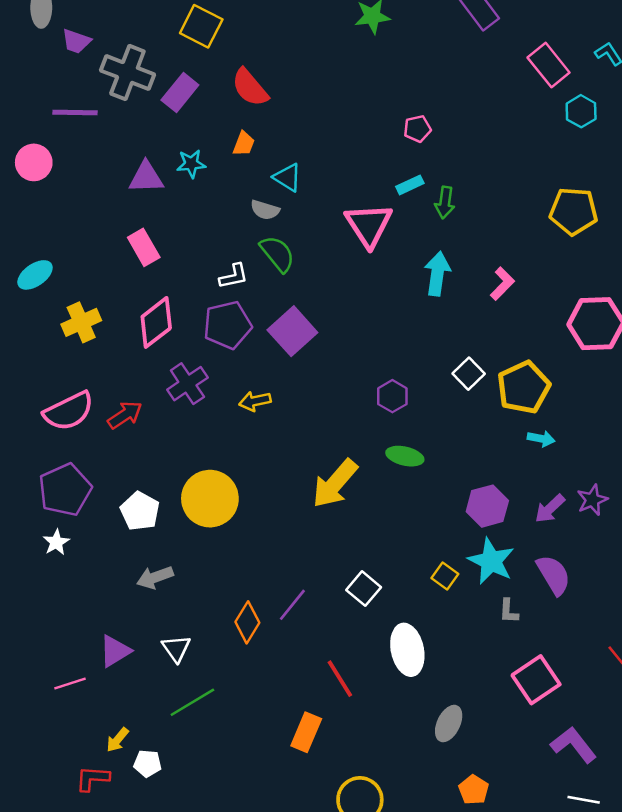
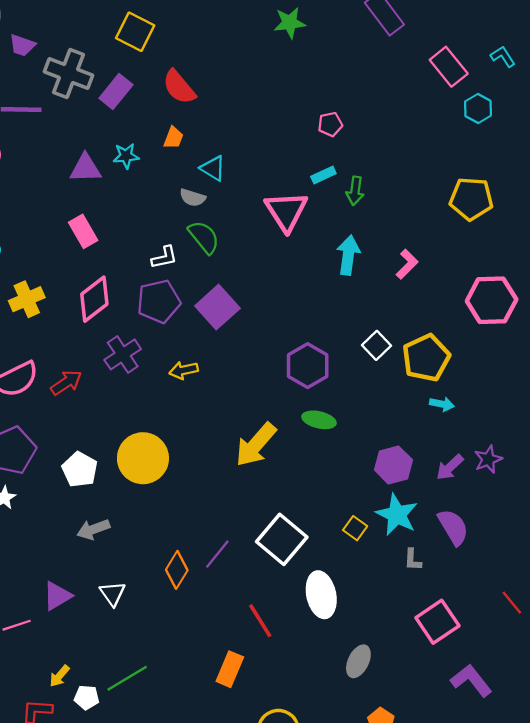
purple hexagon: (392, 396) -> (308, 366), size x1.5
white square: (364, 589) -> (282, 539), size x1.6
green line: (192, 702) -> (127, 678), moved

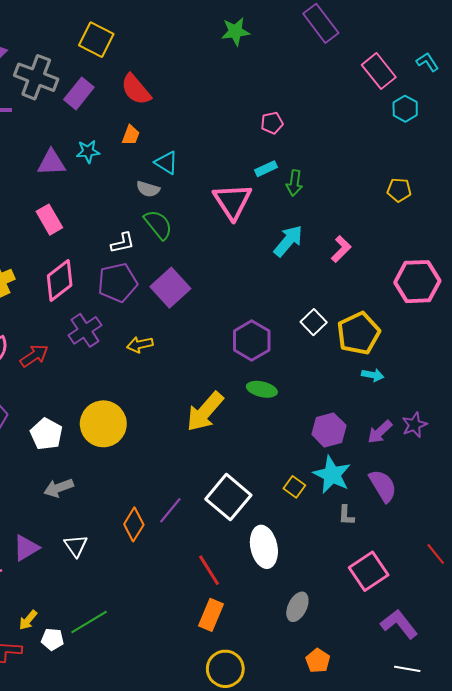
yellow pentagon: (471, 199) -> (399, 190), size x0.6
cyan arrow: (348, 255) -> (288, 241), turned 32
orange rectangle: (230, 669) -> (211, 615), moved

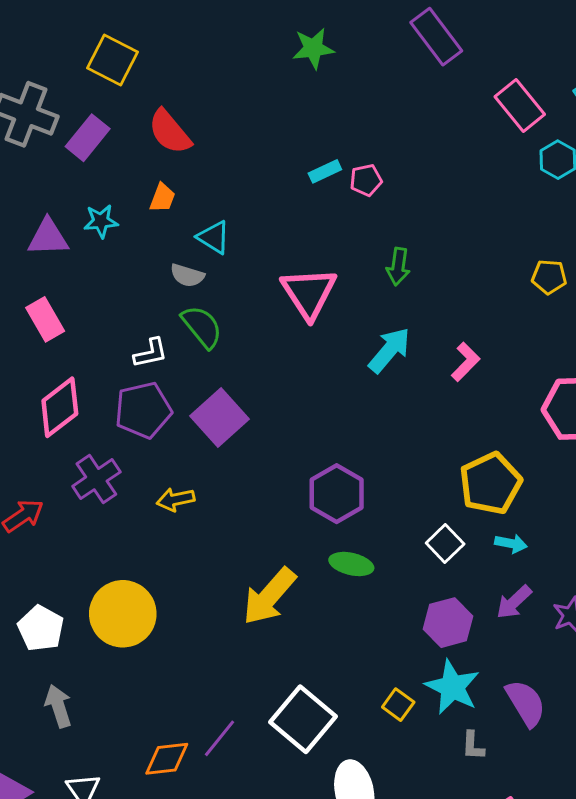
cyan rectangle: (266, 169) -> (325, 171), moved
white square: (314, 322) -> (445, 543), moved
purple arrow: (380, 432) -> (514, 602), moved
gray arrow: (59, 488) -> (58, 706), turned 92
orange diamond: (134, 524) -> (167, 759), turned 52

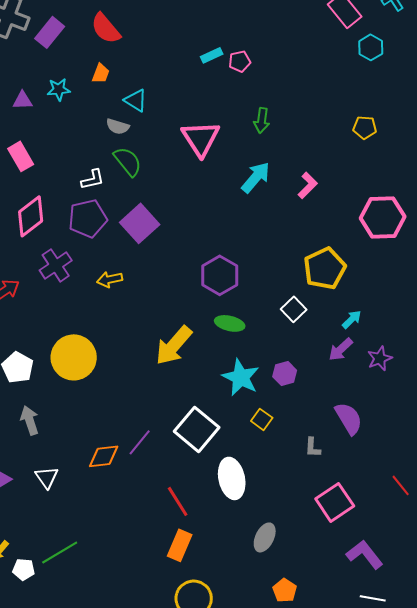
purple triangle: (48, 237) -> (23, 100), size x0.7
cyan arrow: (511, 543) -> (352, 319), moved, turned -55
purple hexagon: (448, 623) -> (285, 373), moved, size x0.7
cyan star: (452, 687) -> (241, 377), moved

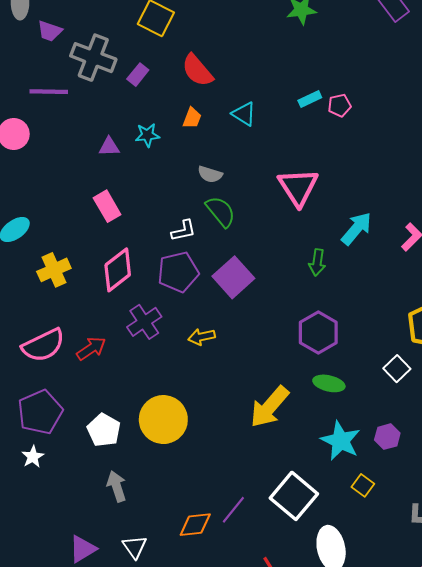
purple rectangle: (50, 32) -> (138, 75), size x0.7
cyan triangle: (136, 100) -> (244, 114), moved
green arrow: (262, 120) -> (317, 262), moved

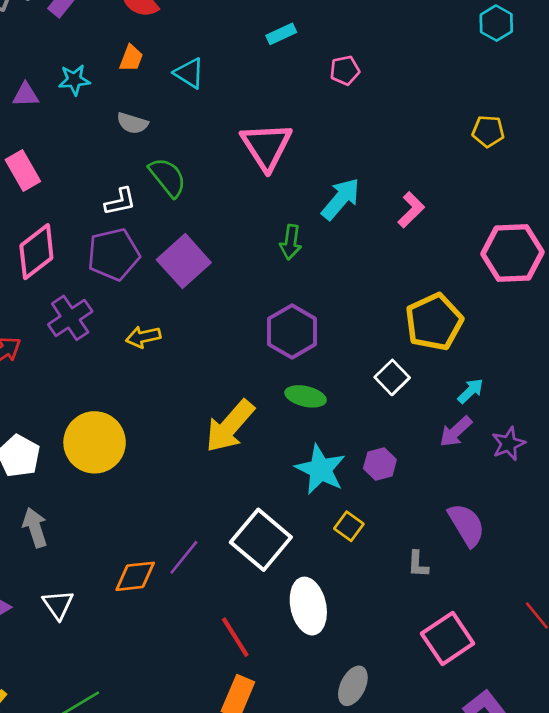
pink pentagon: (340, 105) -> (345, 70), moved
cyan triangle: (244, 114) -> (189, 73), moved
gray semicircle: (210, 174) -> (132, 123), moved

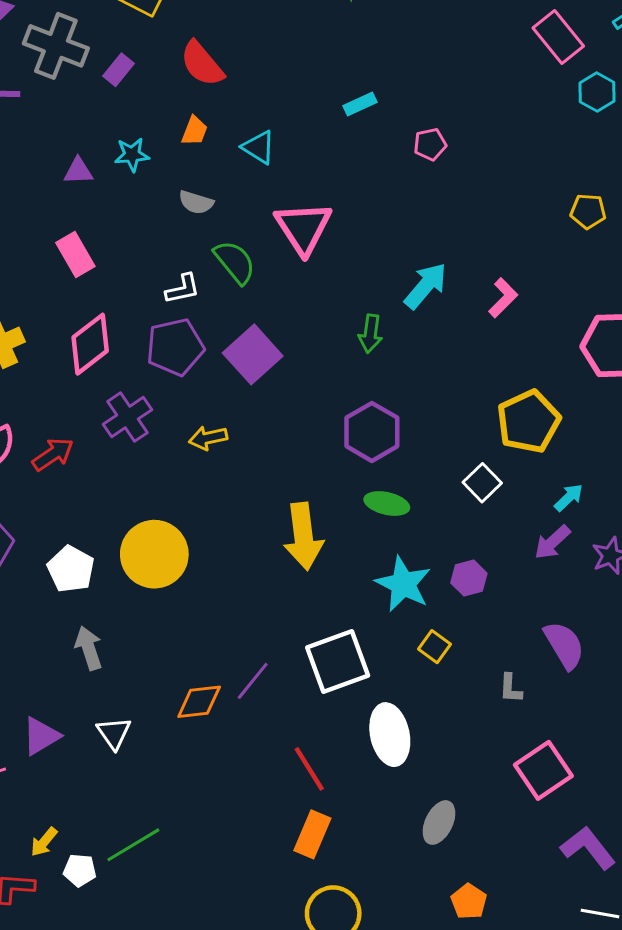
pink triangle: (266, 146) -> (303, 228), moved
yellow arrow: (230, 426) -> (303, 536), turned -48
white square: (261, 540) -> (338, 662), turned 30

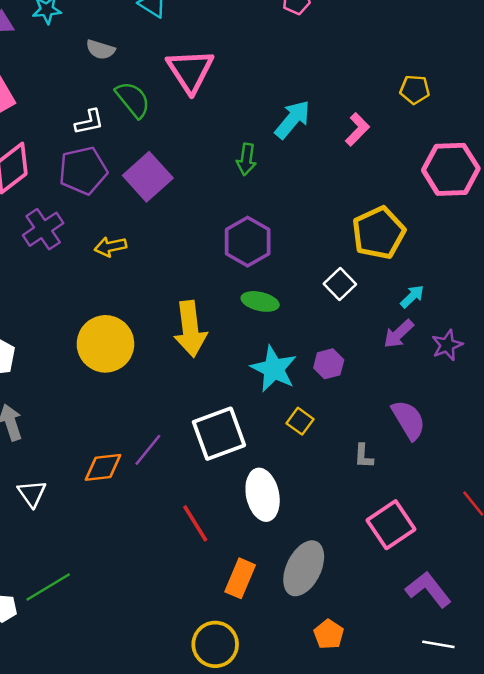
yellow pentagon: (588, 211) -> (415, 89), moved
yellow circle: (154, 554) -> (105, 344), moved
gray ellipse: (439, 822) -> (304, 568), size x1.5
orange rectangle: (312, 834) -> (240, 578), moved

